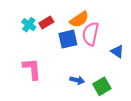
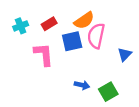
cyan cross: (29, 25) -> (21, 26), moved, turned 32
blue triangle: (117, 51) -> (125, 54), turned 40
pink L-shape: (32, 69) -> (44, 54), moved

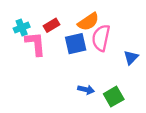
pink L-shape: (44, 54) -> (35, 44), moved

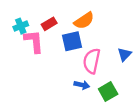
pink semicircle: (101, 38) -> (92, 61), moved

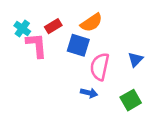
cyan cross: (21, 26) -> (22, 28), turned -32
blue square: (72, 41) -> (78, 45), turned 30
green square: (108, 92) -> (131, 100), moved

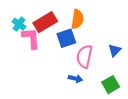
orange semicircle: (91, 23) -> (77, 19), turned -48
red rectangle: (53, 26) -> (45, 22), size x1.6
blue square: (78, 45) -> (66, 38), turned -36

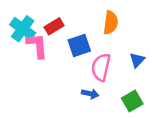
orange semicircle: (77, 19) -> (111, 23), moved
red rectangle: (45, 22) -> (54, 26), size x0.7
cyan cross: (19, 24) -> (23, 29), size x1.5

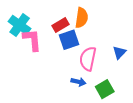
orange semicircle: (111, 23) -> (82, 18), moved
red rectangle: (54, 26) -> (61, 25), moved
green square: (132, 101) -> (105, 89), moved

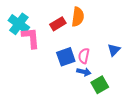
blue square: (69, 40) -> (66, 57), moved
pink semicircle: (88, 59) -> (84, 56), size x0.7
blue arrow: (78, 82) -> (84, 72), moved

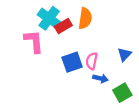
cyan cross: (19, 24) -> (49, 18), moved
blue arrow: (84, 72) -> (100, 78), moved
green square: (100, 85) -> (122, 93), moved

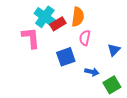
pink semicircle: (92, 61) -> (85, 38), moved

